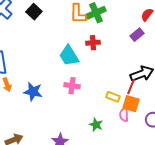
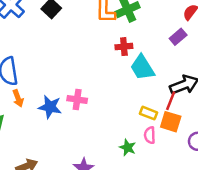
cyan trapezoid: (69, 56) -> (142, 68), moved
pink cross: (72, 86) -> (77, 99), moved
pink semicircle: (124, 115) -> (150, 135), moved

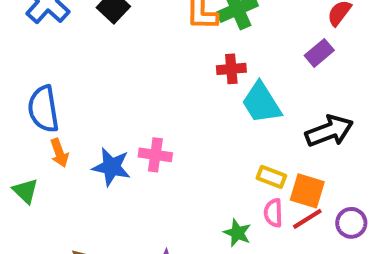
red line: (171, 101) -> (307, 219), moved, turned 36

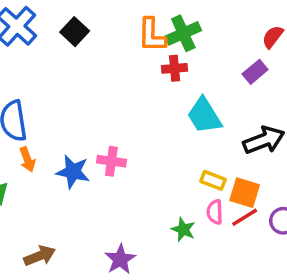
red cross: (231, 69) -> (175, 68), moved

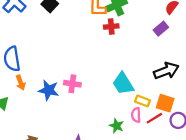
cyan trapezoid: (204, 116) -> (123, 84), moved
yellow rectangle: (213, 180) -> (142, 101), moved
orange square: (245, 193) -> (165, 103), moved

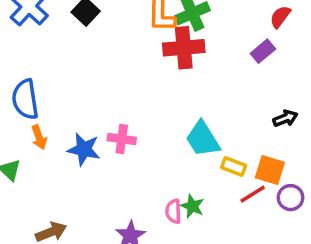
red cross: (111, 26) -> (184, 48), size x1.6
black arrow: (166, 71) -> (285, 118), moved, size x0.6
pink semicircle: (136, 115) -> (173, 211), moved

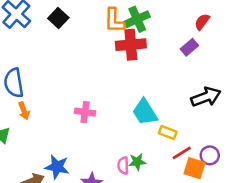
black arrow: (285, 118) -> (206, 97), size x1.6
blue star: (84, 149) -> (57, 167), moved
orange square: (270, 170) -> (194, 168), moved
green star: (192, 206) -> (137, 162), turned -30

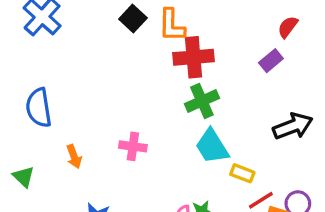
black square: (58, 18) -> (133, 19), moved
green cross: (137, 19) -> (202, 101), moved
orange arrow: (24, 111) -> (74, 157), moved

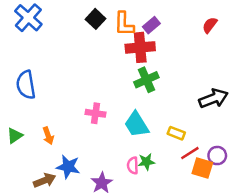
purple rectangle: (271, 61) -> (151, 25), moved
cyan trapezoid: (212, 146) -> (136, 124), moved
orange arrow: (74, 157) -> (48, 136), moved
green triangle: (24, 177) -> (15, 136), turned 42

